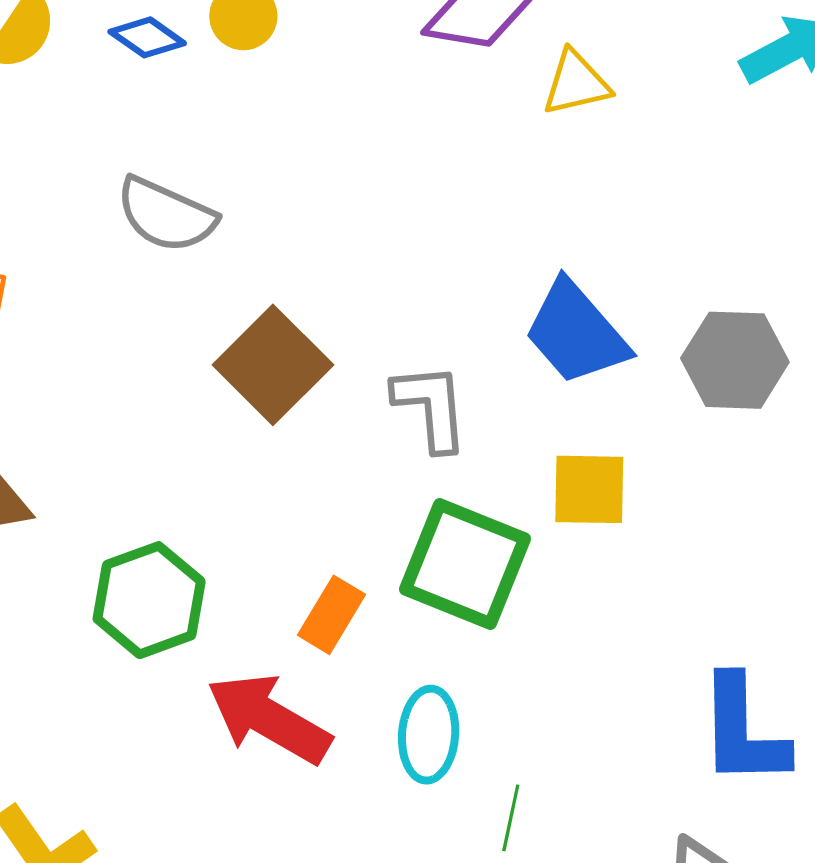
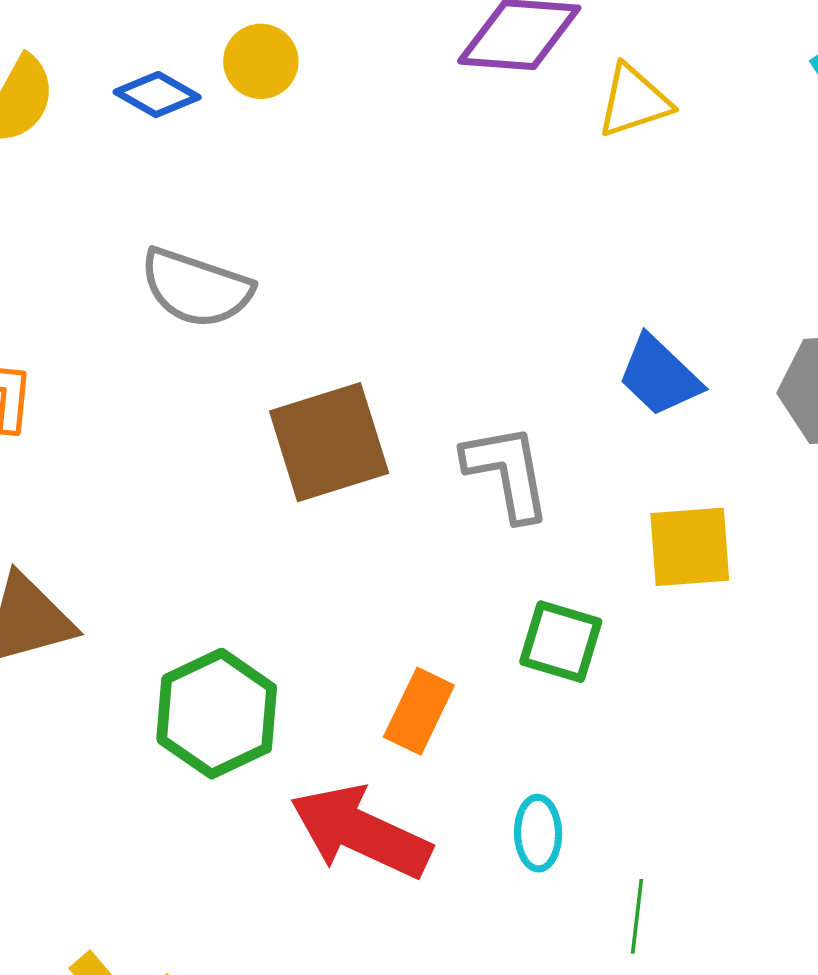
blue trapezoid: (576, 333) -> (659, 376), size x0.7
brown square: (273, 365) -> (329, 442), turned 33
green square: (465, 564) -> (561, 642), size x0.6
cyan ellipse: (429, 735) -> (538, 833), size x0.7

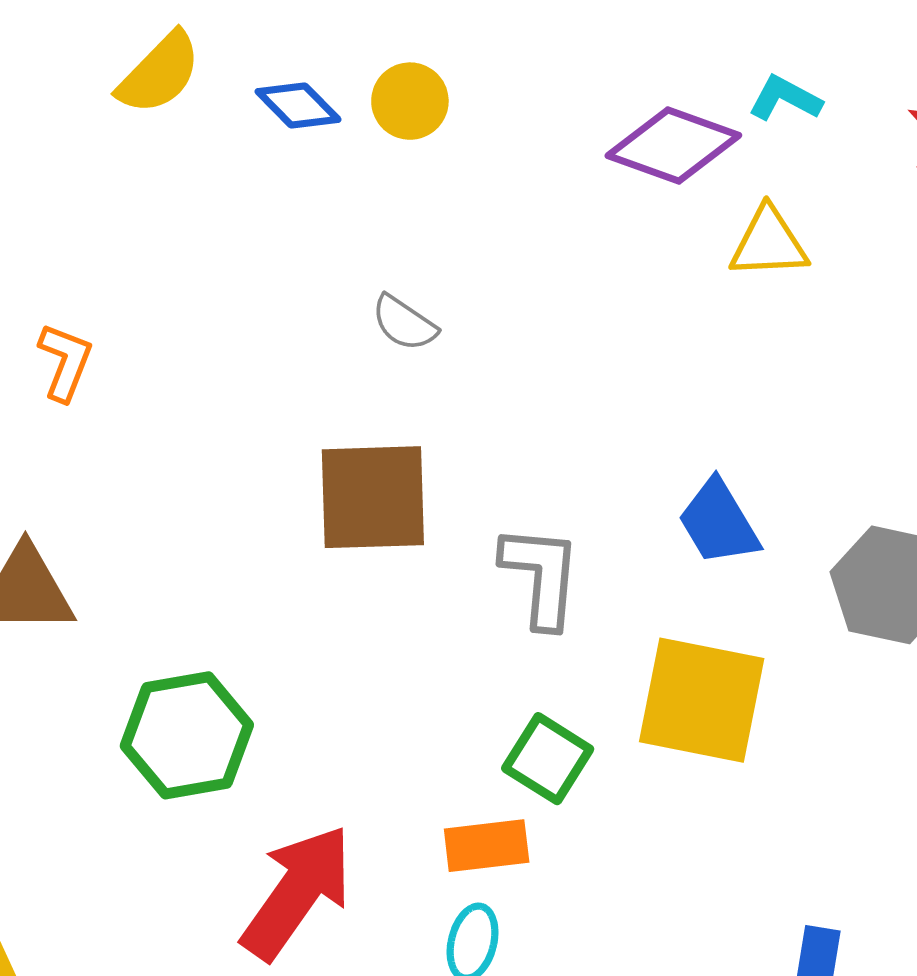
gray semicircle: (196, 288) -> (404, 323), moved, size x0.6
yellow square: (690, 547) -> (702, 700), size x1.4
orange rectangle: (419, 711) -> (487, 846), moved, turned 42
red arrow: (361, 832) -> (297, 892), turned 85

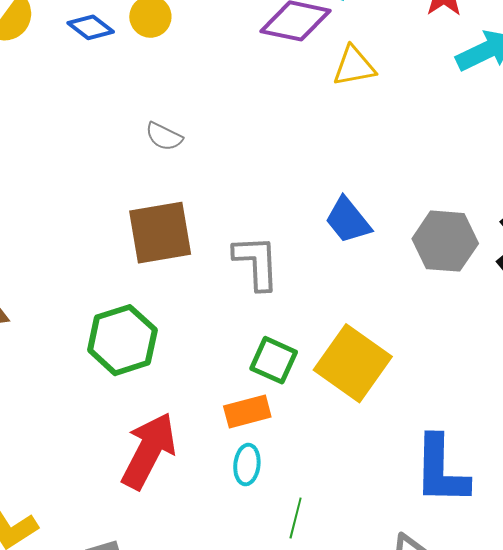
yellow square: (702, 700) -> (353, 363), moved, turned 32
green hexagon: (187, 735) -> (122, 340), moved

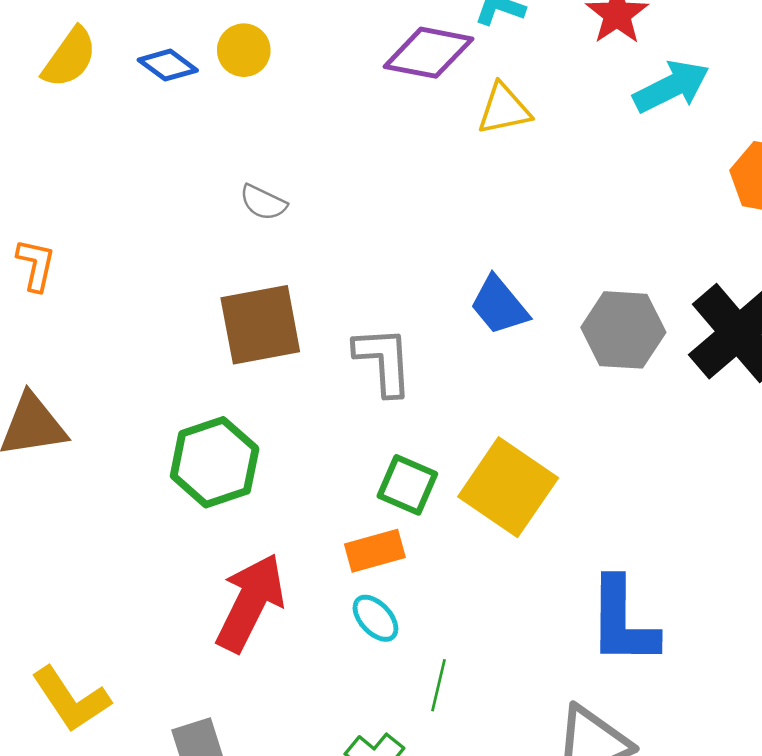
cyan ellipse: (247, 465) -> (375, 618), turned -48

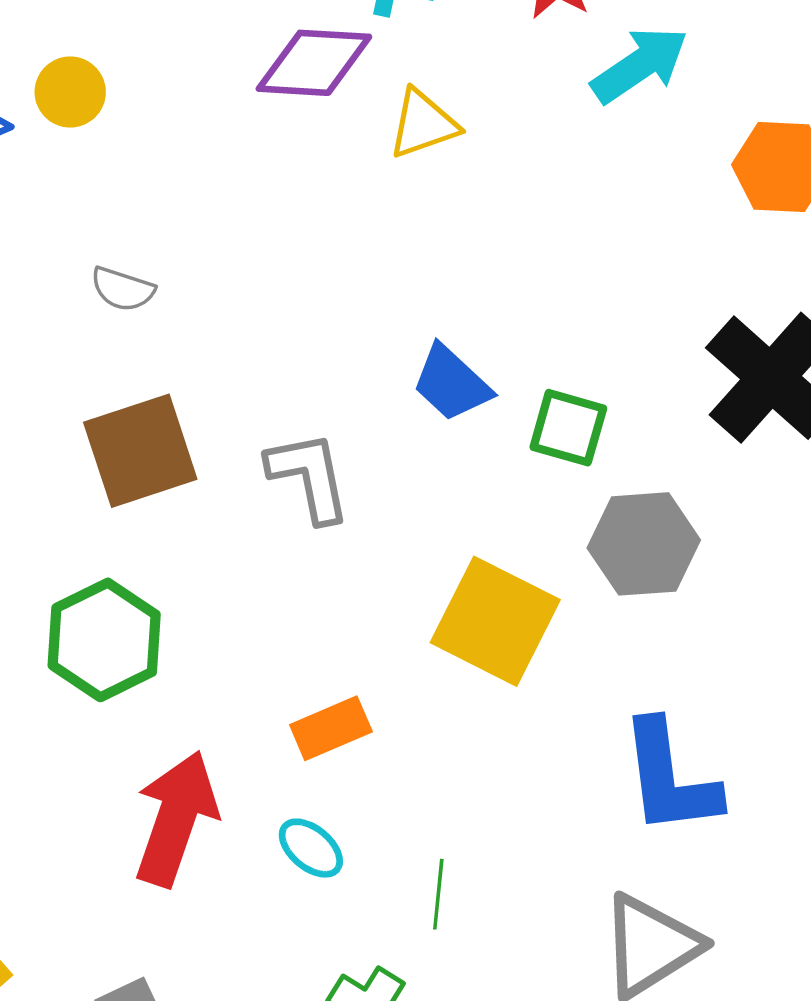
gray hexagon: (623, 330) -> (644, 544), moved
green square: (407, 485) -> (568, 428), moved
cyan ellipse: (375, 618) -> (311, 848), moved

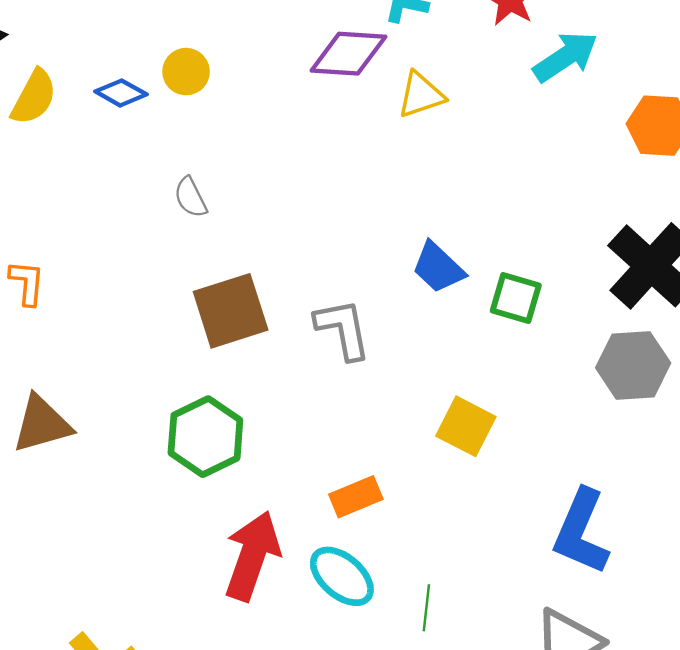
gray semicircle: (123, 289) -> (190, 197), moved, turned 45
gray hexagon: (644, 544) -> (633, 365), moved
yellow square: (495, 621) -> (466, 426), size x0.7
blue L-shape: (670, 778) -> (581, 532), turned 30
cyan ellipse: (311, 848) -> (342, 576), size x1.5

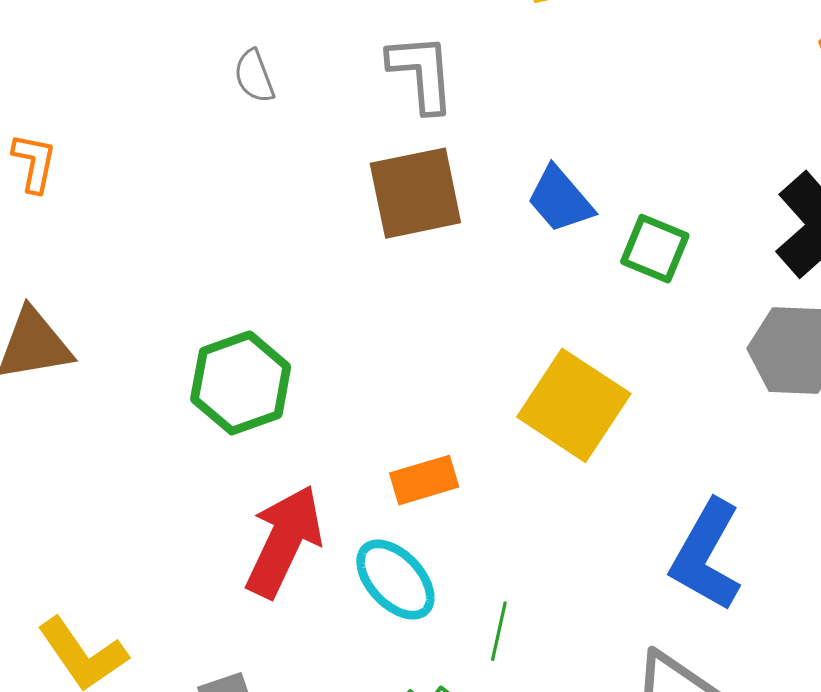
brown square: (231, 311) -> (415, 193), moved
gray L-shape: (343, 329) -> (422, 73), moved
yellow square: (466, 426) -> (574, 405), size x1.4

